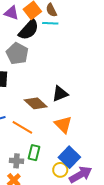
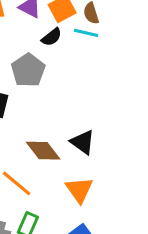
black semicircle: (29, 30) -> (52, 37), size x0.6
black triangle: (60, 94) -> (83, 142), turned 48

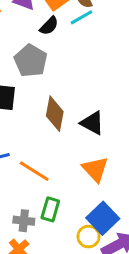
cyan line: (86, 33) -> (82, 17), turned -35
brown diamond: (43, 151) -> (55, 114), moved, turned 56

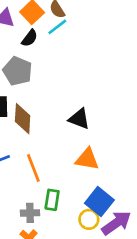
brown diamond: (55, 114) -> (23, 119), moved
orange triangle: (95, 169) -> (87, 159), turned -30
orange line: (34, 171) -> (33, 168), turned 44

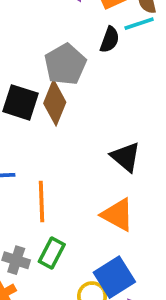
black semicircle: (30, 38) -> (110, 40), moved, turned -36
brown diamond: (23, 119) -> (55, 103), moved

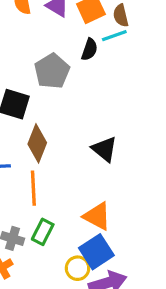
brown diamond: (55, 103) -> (37, 143), moved
orange triangle: (118, 215) -> (97, 216), moved

